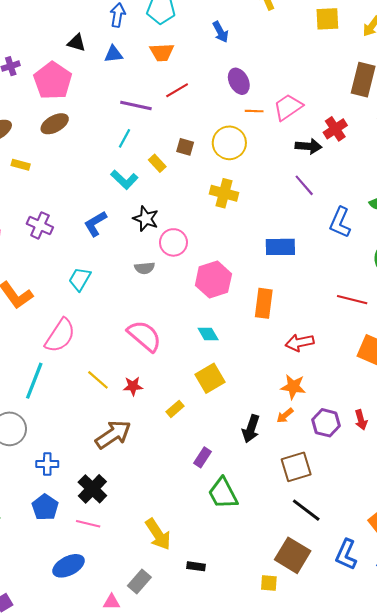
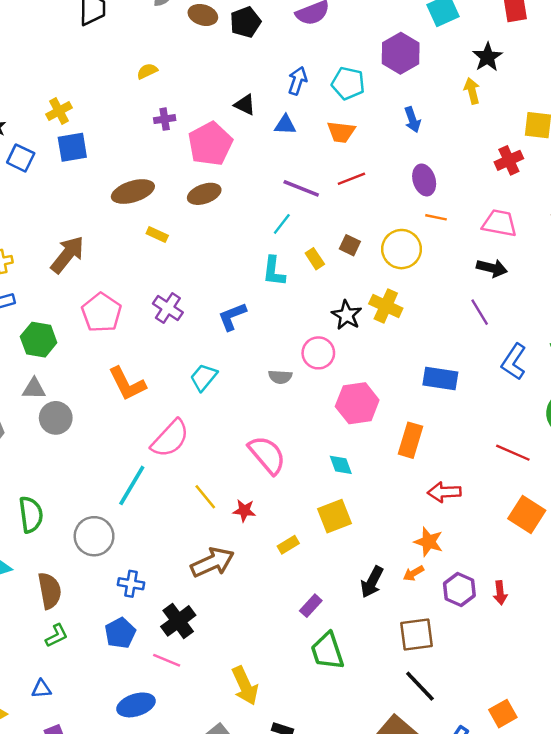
pink trapezoid: (288, 107) -> (499, 223), moved, turned 36
red cross: (335, 129) -> (509, 160), moved
cyan L-shape: (124, 180) -> (274, 271), turned 44
black star: (146, 219) -> (347, 315), moved

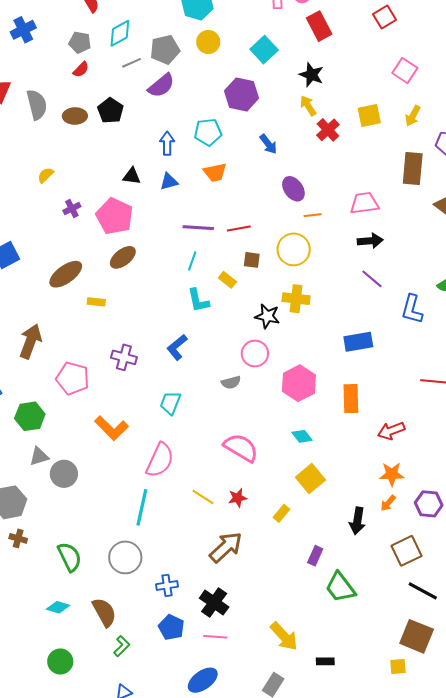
red cross: (509, 160) -> (328, 130), moved
red line: (351, 179) -> (239, 229), moved, turned 30

